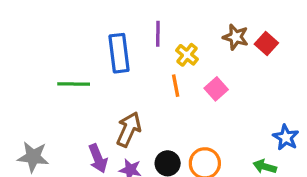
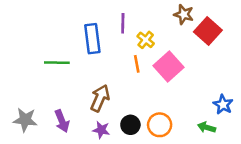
brown star: (236, 37) -> (184, 14), moved
red square: (266, 43) -> (208, 31), size x1.5
pink square: (216, 89) -> (168, 66), size x1.6
purple arrow: (98, 158) -> (62, 121), moved

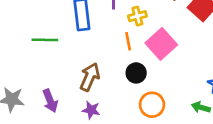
yellow cross: (146, 40) -> (137, 16), turned 36
black circle: (130, 125) -> (136, 73), moved

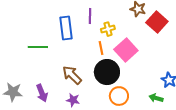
black circle: (136, 73) -> (107, 72), size x1.6
brown arrow: (90, 77) -> (72, 75), turned -70

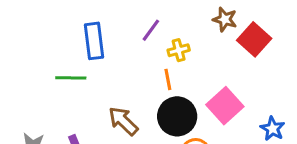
purple line: (90, 16) -> (151, 30), turned 35
blue rectangle: (66, 28) -> (94, 41), moved
pink square: (126, 50) -> (225, 106), moved

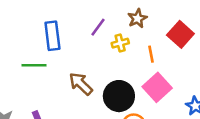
brown star: (225, 19) -> (137, 18), moved, turned 30
orange line: (168, 79) -> (151, 54), moved
brown arrow: (123, 121) -> (81, 84), moved

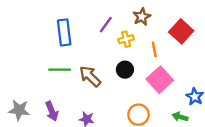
green line: (34, 65) -> (60, 70), moved
black circle: (119, 96) -> (125, 70), moved, size x0.6

